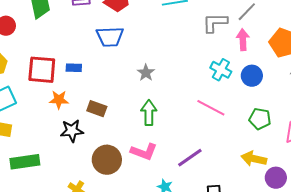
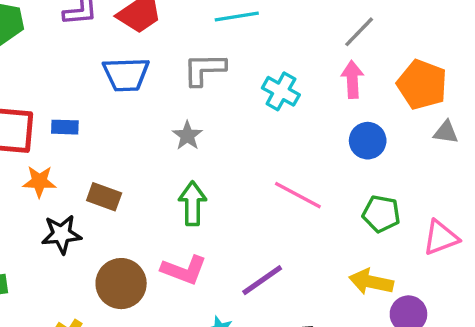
gray L-shape: (215, 23) -> (204, 69), moved
cyan cross: (221, 70) -> (281, 91), moved

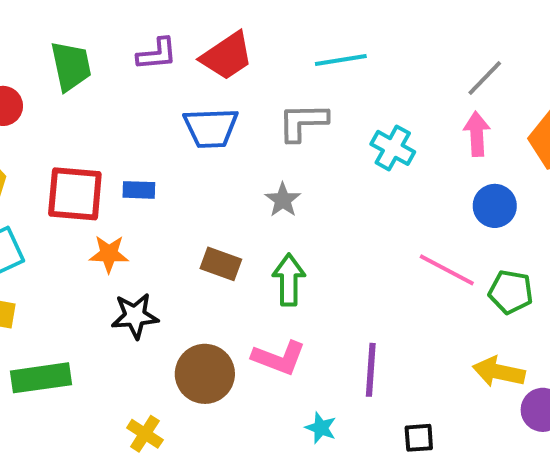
pink line: (298, 195) -> (447, 270), moved
brown rectangle: (104, 197) -> (221, 264), moved
purple line: (262, 280) -> (371, 370), turned -51

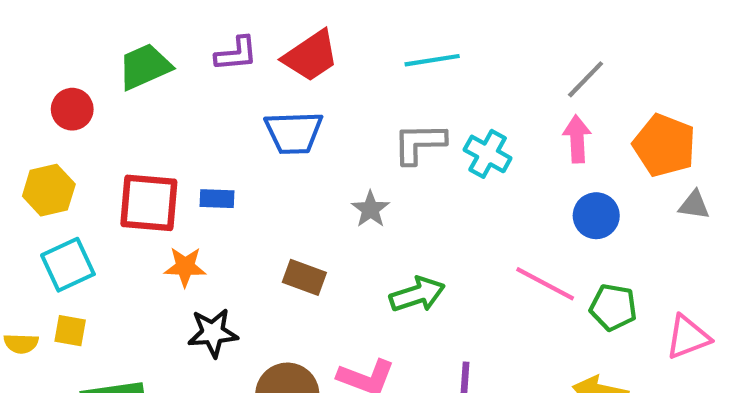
green trapezoid: (71, 66) -> (145, 67), turned -102
gray L-shape: (303, 122) -> (419, 143), moved
green arrow: (289, 280) -> (417, 294), moved, turned 72

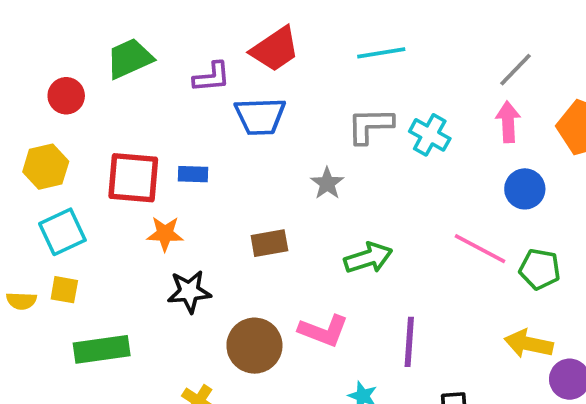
purple L-shape: (236, 54) -> (212, 77), moved
brown rectangle: (304, 277) -> (269, 243), turned -30

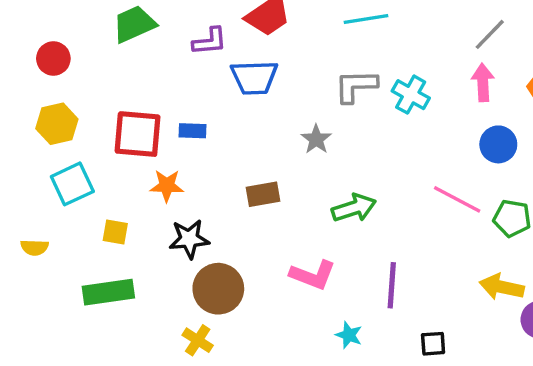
red circle: (66, 96) -> (53, 59), moved
yellow square: (64, 290) -> (115, 232), moved
brown circle: (254, 346) -> (218, 289), moved

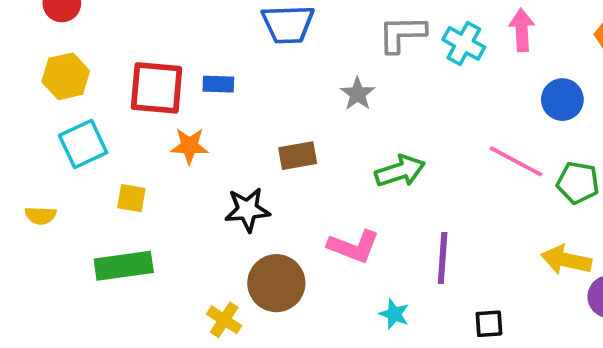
pink arrow: (483, 83) -> (522, 30), moved
black star: (189, 239) -> (247, 210), moved
brown circle: (218, 289) -> (276, 283), moved

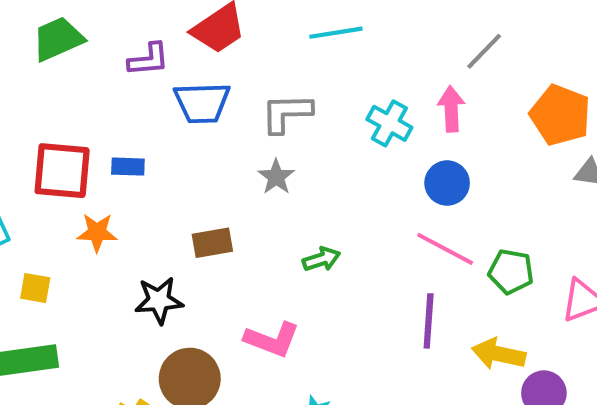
gray L-shape: (402, 34) -> (286, 113), moved
blue circle: (562, 100) -> (447, 183), moved
green arrow: (400, 171) -> (322, 259), size x0.7
purple line: (443, 258) -> (429, 321), moved

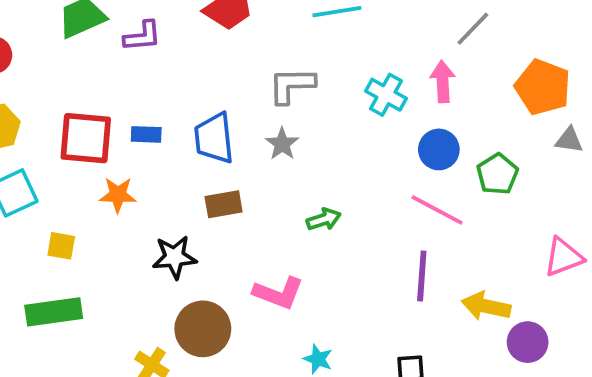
purple L-shape: (149, 59) -> (142, 36), moved
blue trapezoid: (202, 103) -> (214, 138), moved, turned 86
green pentagon: (511, 272) -> (497, 174), moved, turned 30

